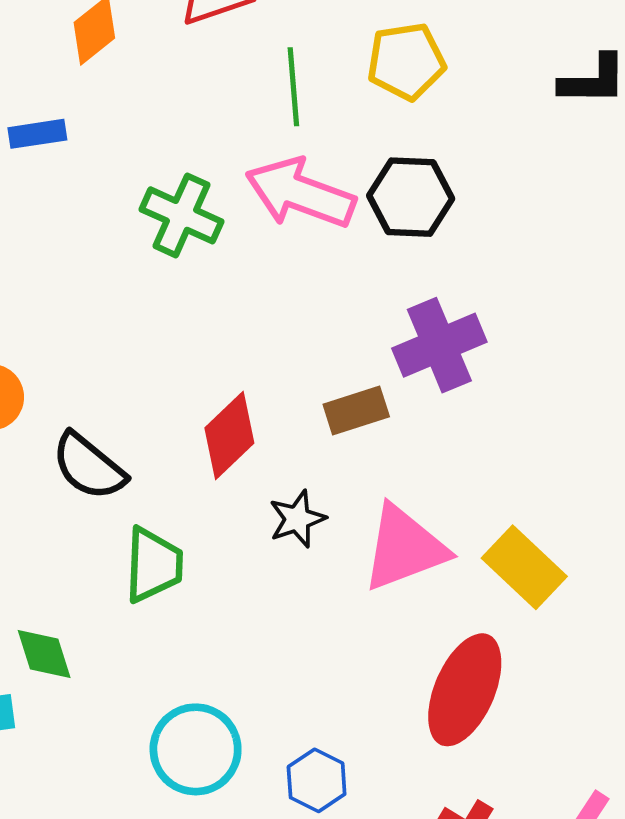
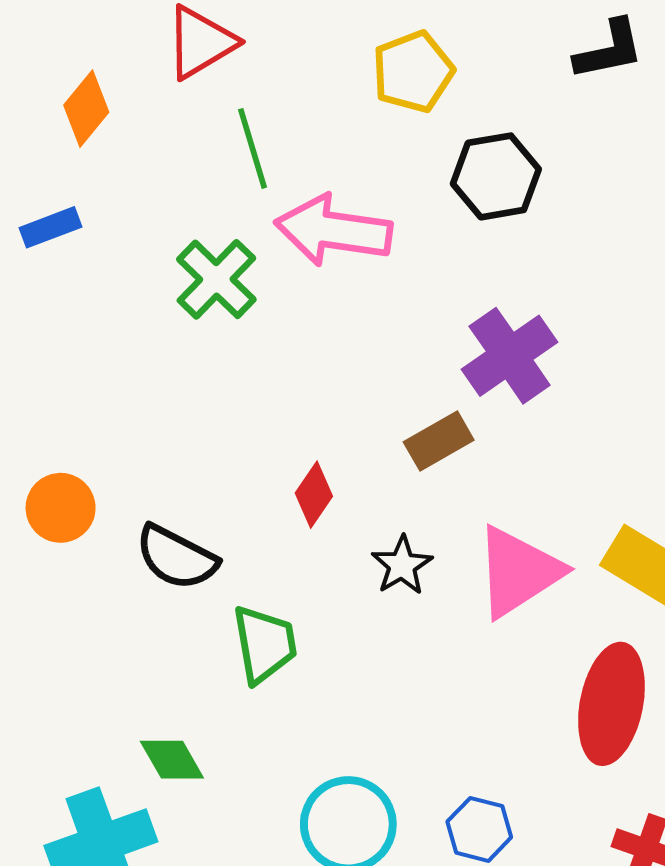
green line: (293, 87) -> (253, 148), moved
black hexagon: (411, 197) -> (496, 176), moved
green cross: (181, 215) -> (216, 279), turned 32
red diamond: (229, 435) -> (314, 495), size x0.7

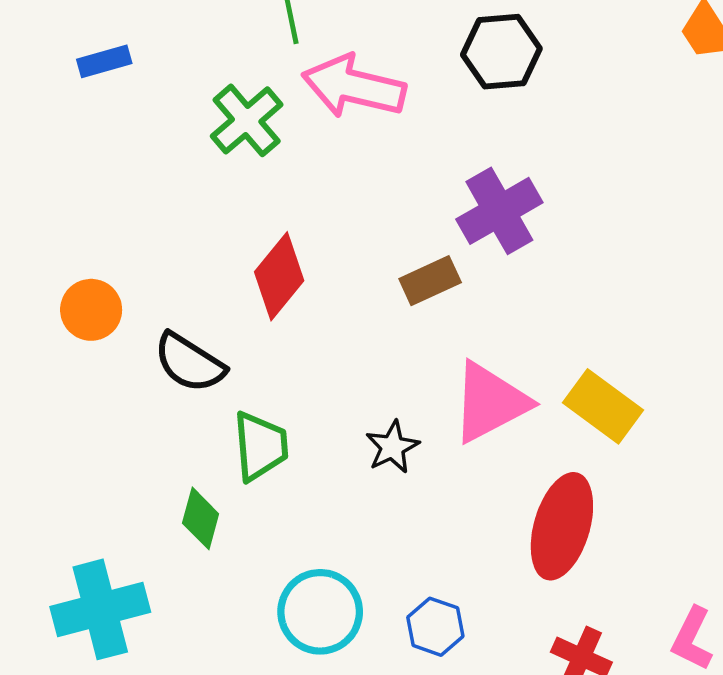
red diamond: (314, 495) -> (279, 276), moved, size x1.5
black star: (402, 565) -> (392, 447), moved
green diamond: (172, 760) -> (201, 518), moved, turned 40

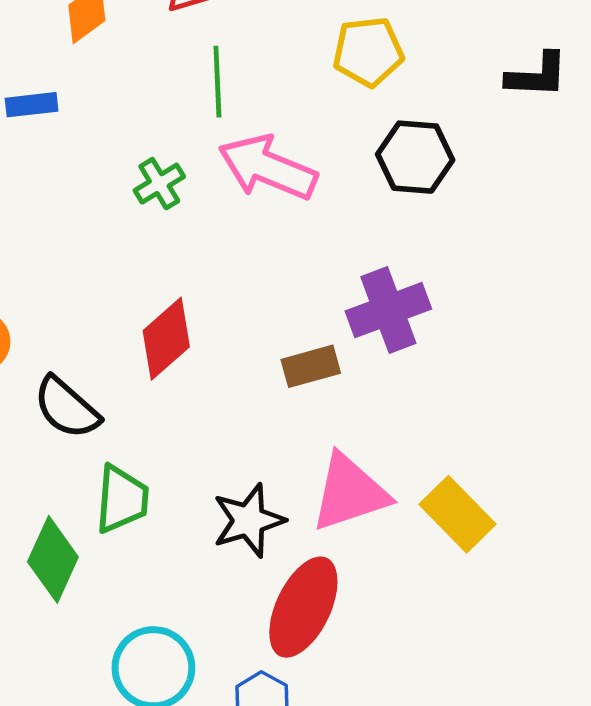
green cross: (247, 120) -> (159, 184), size x0.7
black star: (392, 447) -> (249, 520), size x1.4
green diamond: (201, 518) -> (53, 559), size x1.4
red ellipse: (562, 526) -> (303, 607), moved

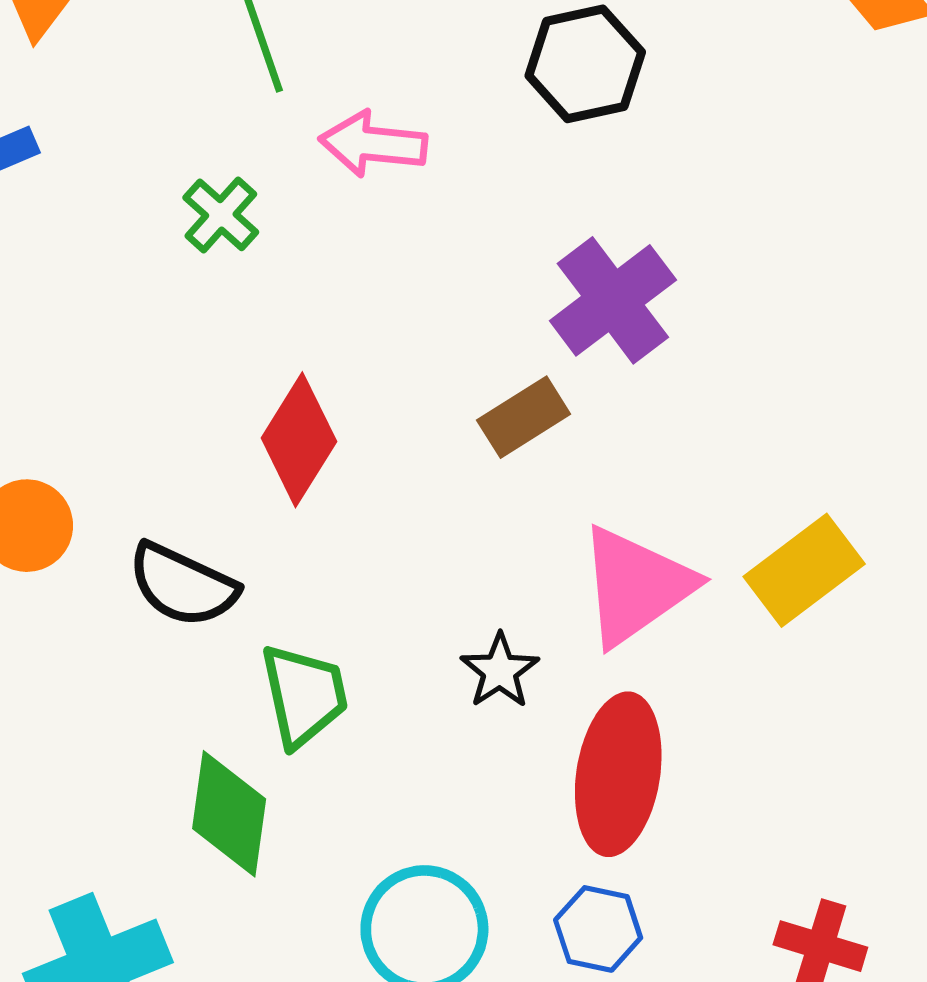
pink arrow: (268, 168) -> (373, 144), size x0.7
yellow rectangle: (458, 514) -> (804, 570), turned -66
black star: (249, 520) -> (500, 671), size x0.7

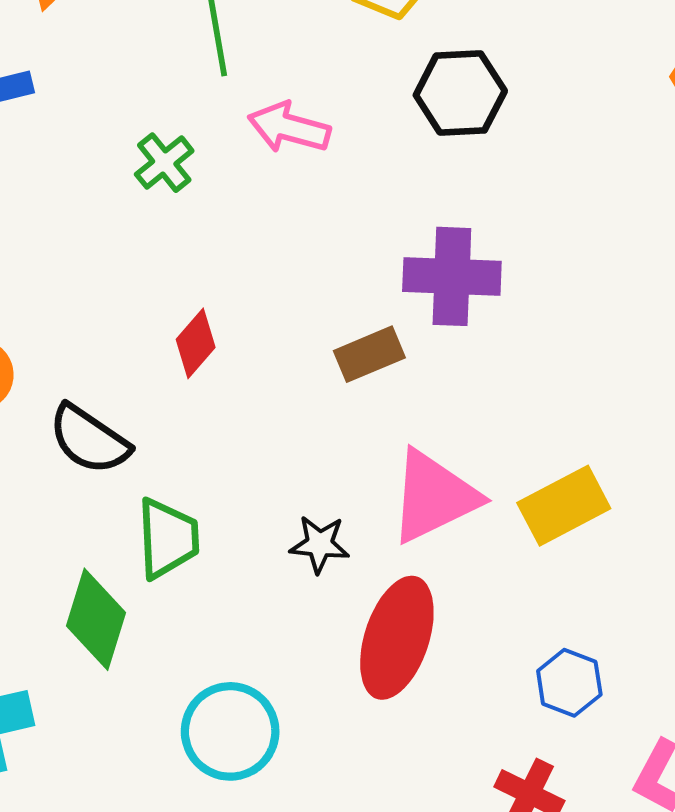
purple cross: (613, 300) -> (452, 276), turned 30
red diamond: (299, 440) -> (196, 343), size x0.7
black star: (500, 671) -> (320, 544), turned 30
blue hexagon: (598, 929) -> (569, 683), moved

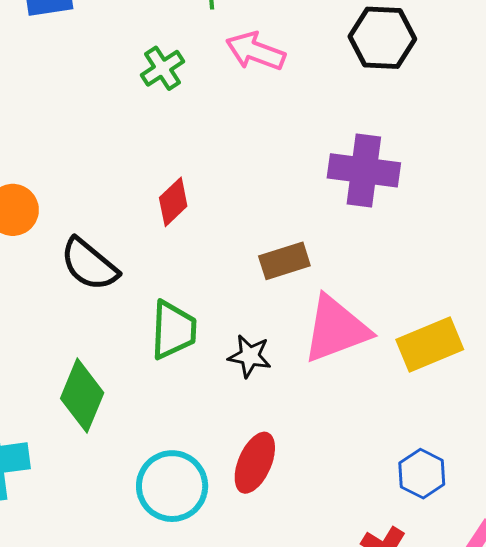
brown rectangle: (369, 354) -> (284, 261), moved
green trapezoid: (168, 538) -> (173, 330), moved
red ellipse: (397, 638) -> (255, 463), moved, size x0.7

